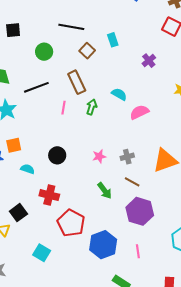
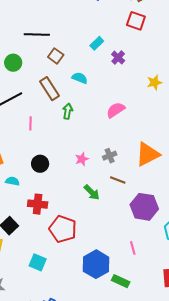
cyan rectangle: (113, 40) -> (97, 43), moved, turned 72
cyan semicircle: (119, 94) -> (80, 78), moved
pink line: (63, 108) -> (31, 123), moved
purple hexagon: (140, 211) -> (144, 207), moved
blue hexagon: (103, 245) -> (96, 264), moved

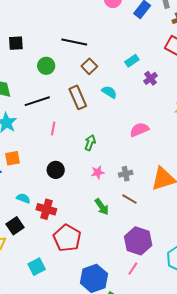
green arrow: (68, 111) -> (90, 143), moved
cyan semicircle: (12, 181) -> (23, 198), moved
purple hexagon: (144, 207) -> (138, 241), moved
pink line: (133, 248) -> (133, 269), turned 40
cyan square: (38, 262) -> (37, 267), turned 30

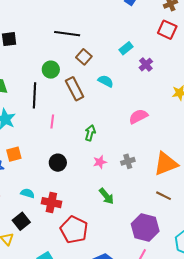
green circle: (46, 66) -> (51, 70), moved
black line: (37, 101) -> (35, 95), turned -65
brown line: (130, 199) -> (163, 196), moved

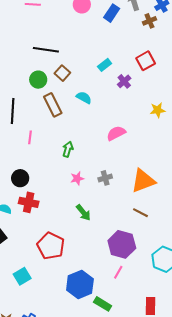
red square: (167, 30) -> (146, 61), moved, turned 36
green circle: (51, 70) -> (38, 80), moved
black circle: (58, 163) -> (20, 178), moved
red cross: (51, 203) -> (29, 202), moved

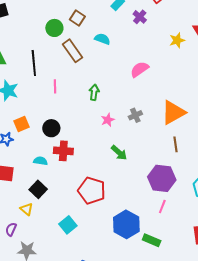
brown line: (140, 213) -> (175, 144), turned 63

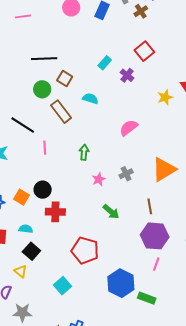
black line: (34, 63) -> (23, 125), turned -50
orange square: (22, 124) -> (22, 197), moved, turned -35
brown line: (175, 144) -> (150, 206), moved
cyan semicircle: (40, 161) -> (26, 229), moved

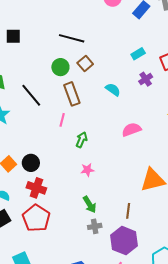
cyan rectangle: (105, 63) -> (138, 54), moved
cyan semicircle: (90, 99) -> (113, 90), moved
pink line: (45, 148) -> (62, 120), moved
gray cross: (126, 174) -> (95, 226), moved
red pentagon: (85, 250) -> (36, 218), moved

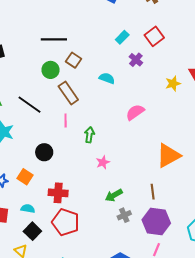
black circle: (31, 163) -> (44, 152), moved
green arrow: (90, 204) -> (114, 195), turned 108

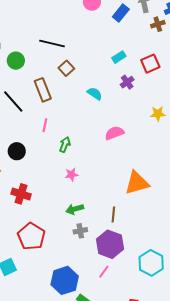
green circle: (51, 70) -> (16, 61), moved
brown rectangle: (68, 93) -> (43, 90), moved
red pentagon: (66, 222) -> (31, 236), moved

